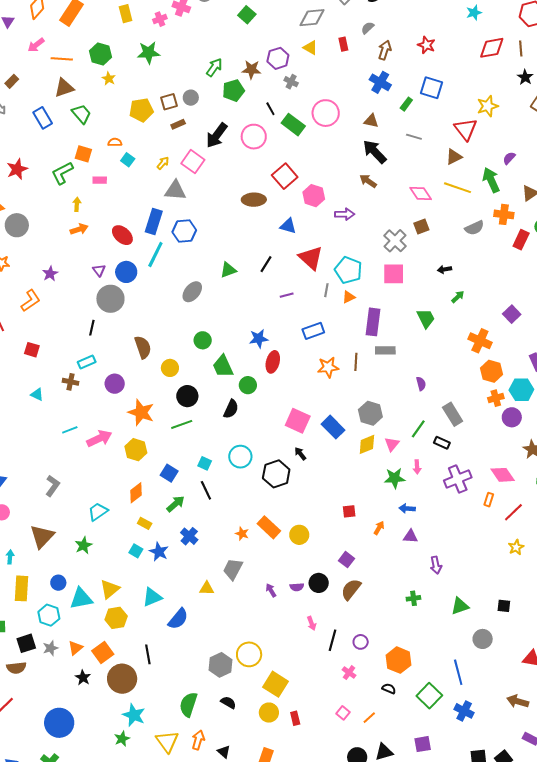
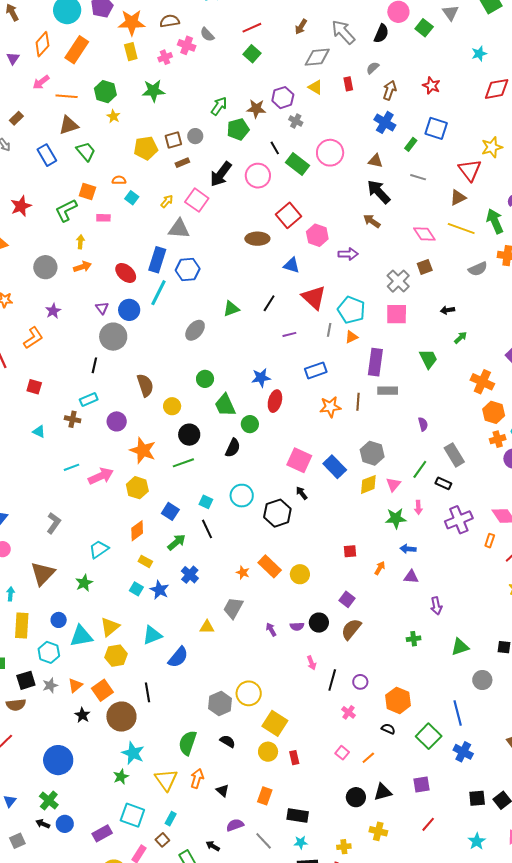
gray circle: (17, 225) -> (45, 267), moved

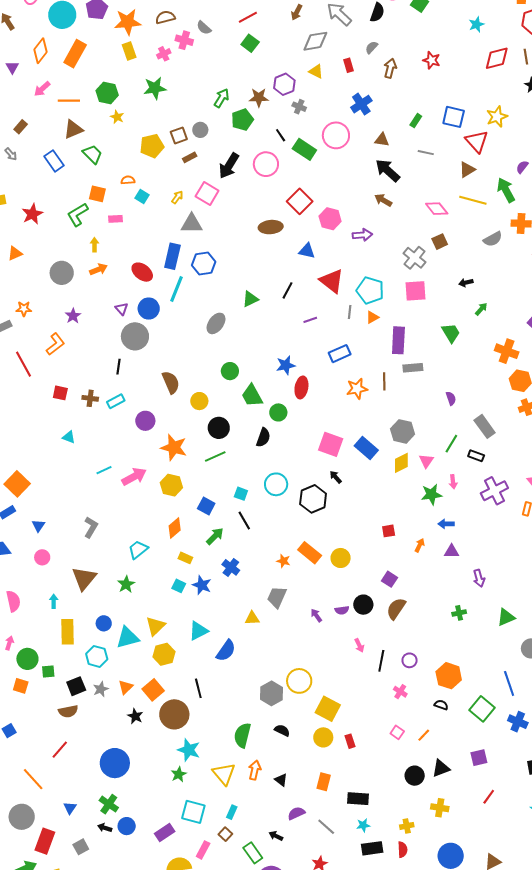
blue cross: (385, 122) -> (361, 104), moved, turned 30
blue square: (436, 128) -> (454, 117), moved
brown cross: (73, 419) -> (90, 398), moved

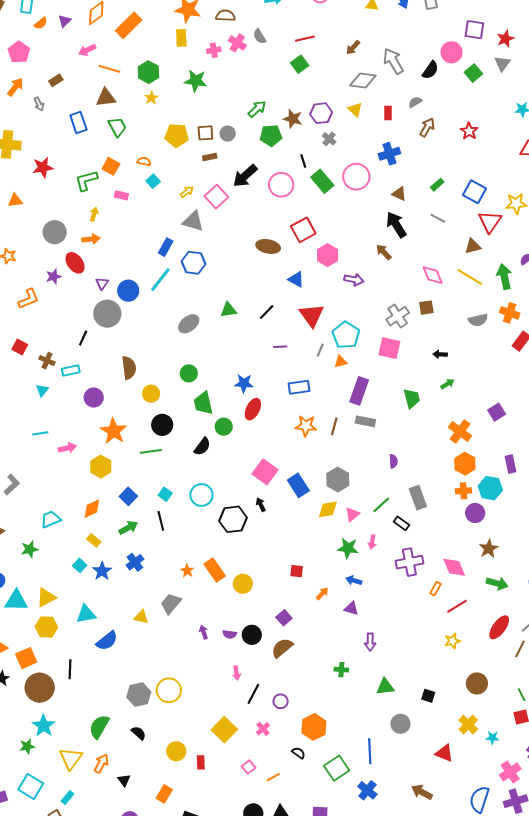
blue rectangle: (172, 256) -> (166, 247), size x0.7
red ellipse: (142, 272) -> (75, 263), moved
cyan triangle: (69, 437) -> (42, 390), moved, turned 32
pink arrow: (134, 477) -> (67, 448), size x0.7
yellow square: (328, 709) -> (224, 730), moved

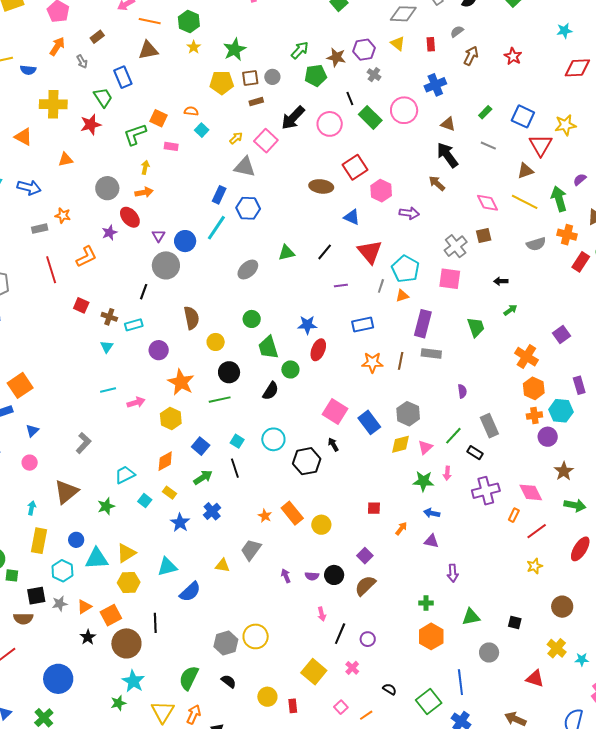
green star: (196, 81) -> (235, 50), moved, turned -30
green trapezoid: (117, 127) -> (103, 97), moved
cyan square: (80, 565) -> (145, 501), moved
orange hexagon: (314, 727) -> (431, 636), moved

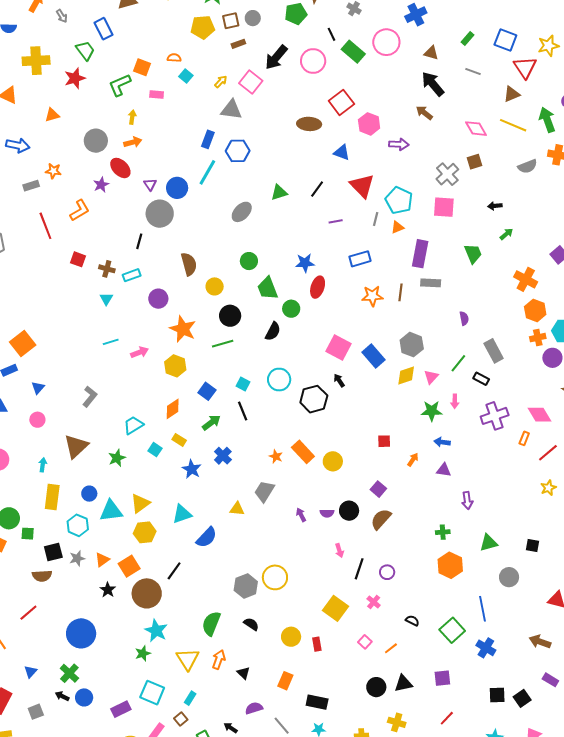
black line: (155, 623) -> (174, 571), turned 42

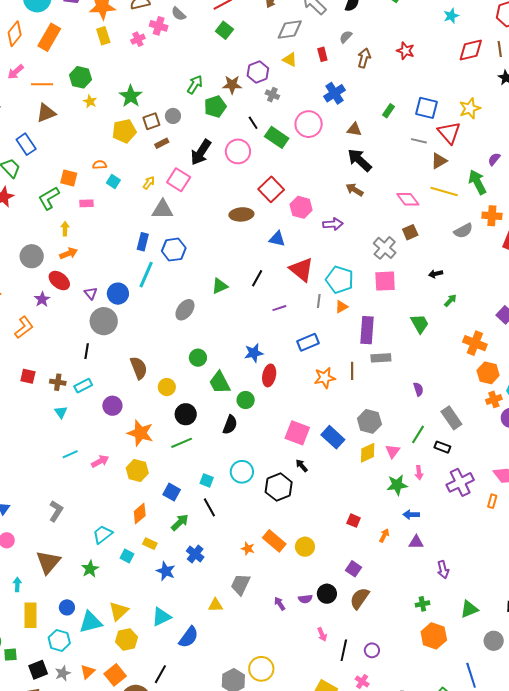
gray line: (473, 72) -> (419, 141), moved
red square: (384, 441) -> (354, 521), turned 32

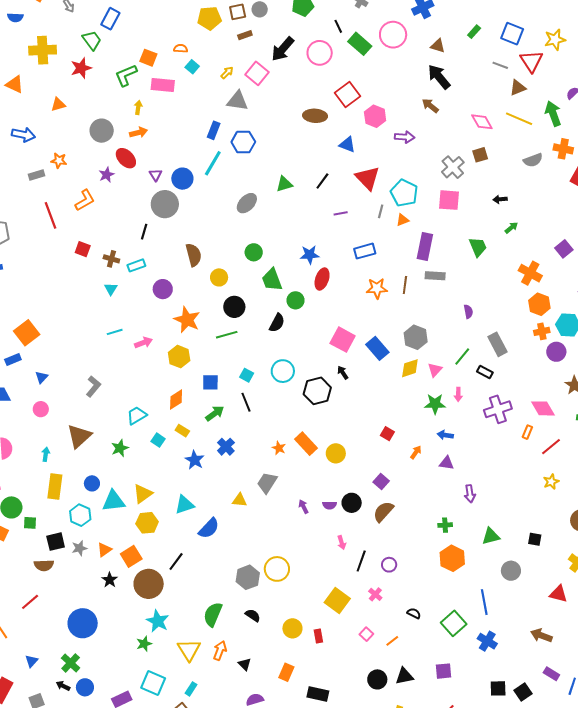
blue rectangle: (26, 144) -> (110, 19), turned 55
pink rectangle: (86, 203) -> (163, 85), size x1.6
blue square: (172, 492) -> (210, 382), turned -36

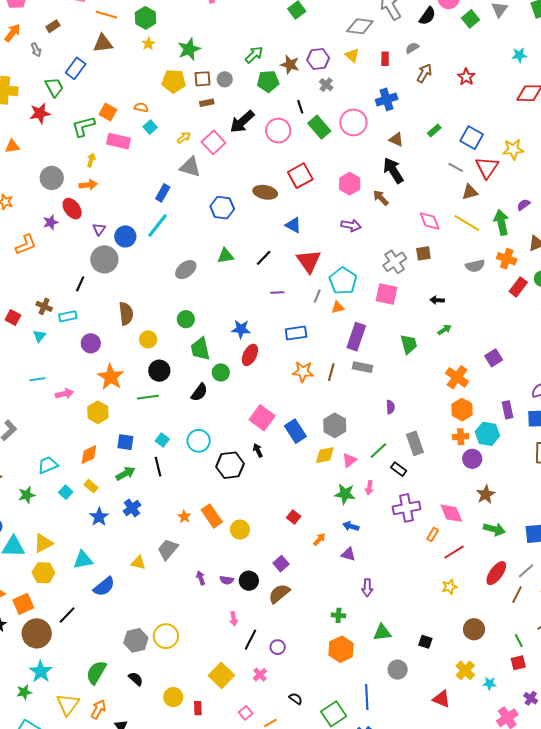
pink hexagon: (375, 116) -> (350, 184), moved
blue hexagon: (243, 142) -> (222, 208), moved
red square: (83, 249) -> (13, 318), moved

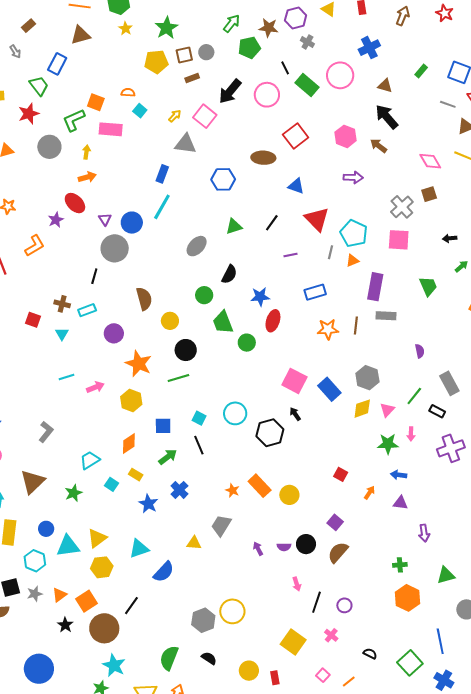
gray circle: (52, 178) -> (49, 147), moved
black semicircle: (199, 392) -> (229, 274), moved

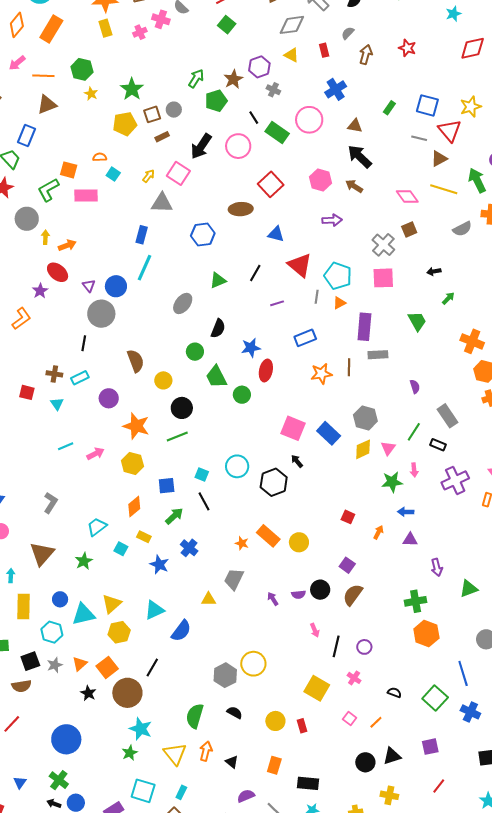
brown star: (269, 28) -> (233, 79), turned -30
yellow arrow: (86, 152) -> (45, 237), moved
green cross: (400, 565) -> (416, 601), size x1.5
green triangle: (446, 575) -> (469, 589), moved

